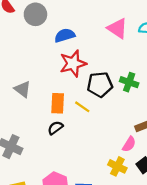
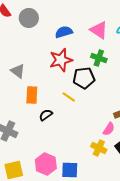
blue semicircle: (65, 35) -> (64, 32), moved
green cross: (129, 82) -> (99, 58), moved
gray triangle: (23, 89) -> (18, 71), moved
orange rectangle: (58, 103) -> (32, 95), moved

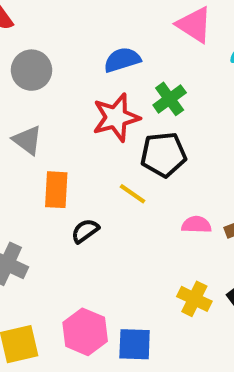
gray circle: (29, 18) -> (32, 70), moved
pink triangle: (99, 30) -> (194, 25), moved
green cross: (99, 58) -> (170, 99), moved, turned 35
pink semicircle: (109, 129) -> (196, 225), moved, turned -120

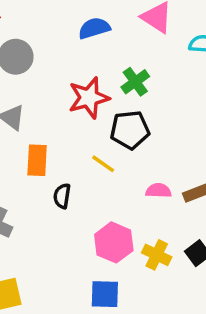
blue semicircle: (122, 60) -> (94, 28), moved
black semicircle: (85, 231) -> (62, 196), turned -45
pink hexagon: (85, 332) -> (114, 242), moved

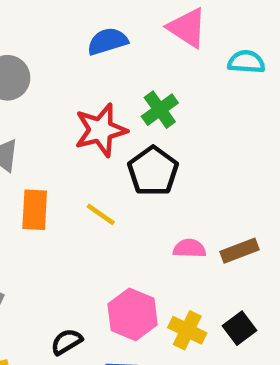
black pentagon: (130, 130) -> (153, 171), turned -30
yellow line: (103, 164) -> (101, 214), moved
black semicircle: (62, 196) -> (67, 342), moved, turned 50

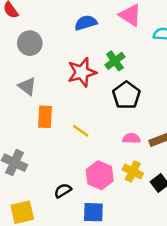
black pentagon: (153, 171) -> (126, 95), moved
yellow line: (101, 214) -> (81, 131), moved
yellow cross: (187, 330) -> (133, 171), moved

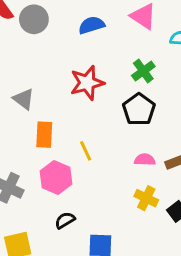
gray circle: (30, 43) -> (34, 19), moved
green cross: (115, 61) -> (143, 71), moved
yellow line: (81, 131) -> (86, 151), turned 30
pink hexagon: (100, 175) -> (56, 177), moved

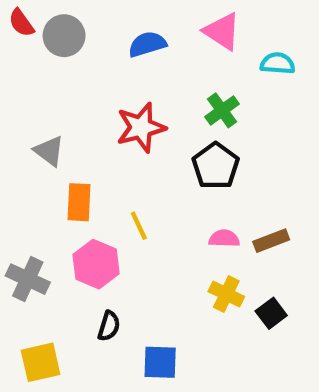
black semicircle: (65, 220) -> (109, 326), turned 138

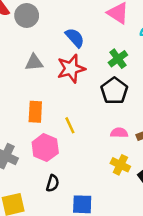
blue semicircle: (147, 44) -> (75, 38), moved, turned 65
gray triangle: (49, 151) -> (34, 62), moved, turned -42

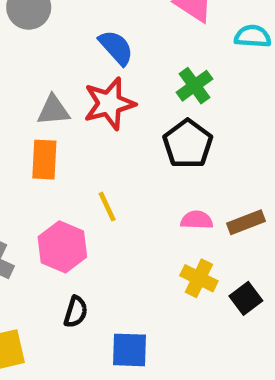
gray triangle: (34, 62) -> (53, 110), moved
orange rectangle: (35, 112) -> (44, 160), moved

